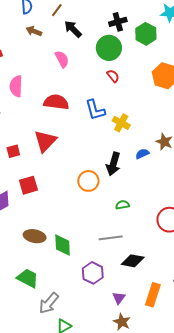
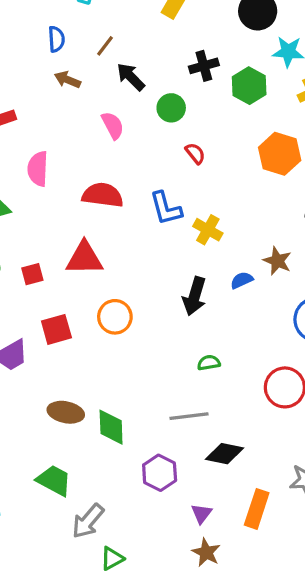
green circle: (109, 48) -> (171, 108), moved, size x0.7
red triangle: (45, 141) -> (84, 258), turned 45
orange circle: (88, 181) -> (115, 317), moved

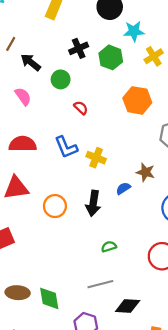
orange circle: (115, 317) -> (55, 206), moved

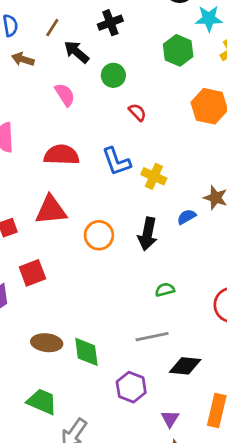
black cross: (79, 48) -> (110, 23), moved

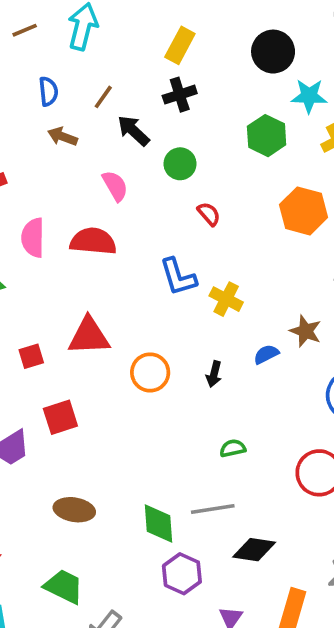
red semicircle: (62, 155) -> (93, 241), moved
black arrow: (148, 234) -> (214, 374), size x0.6
green diamond: (86, 352) -> (159, 523), moved

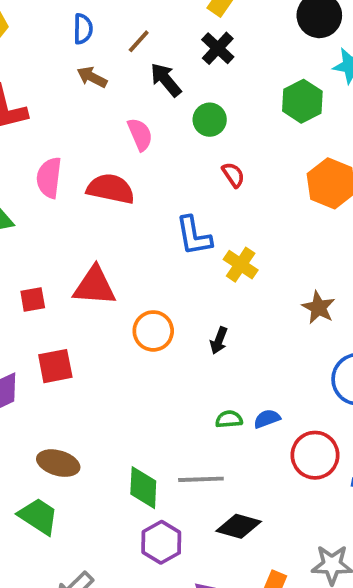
black cross: (180, 95) -> (218, 48), turned -36
blue semicircle: (266, 354) -> (267, 419), moved
green trapezoid: (64, 587) -> (38, 516), moved

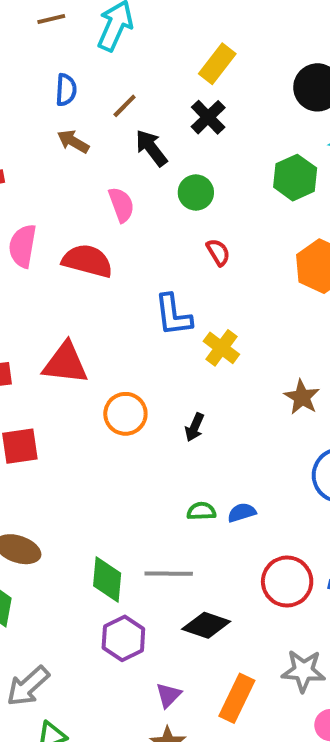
red circle: (315, 455) -> (287, 581), moved

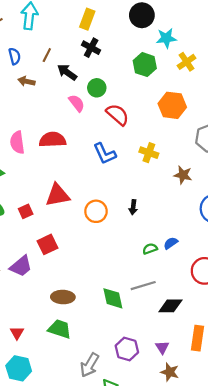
pink semicircle: (121, 205) -> (77, 103), moved
red semicircle: (218, 252) -> (118, 115), size x1.6
yellow cross: (221, 348) -> (149, 153), moved
purple hexagon: (123, 638) -> (127, 349), moved

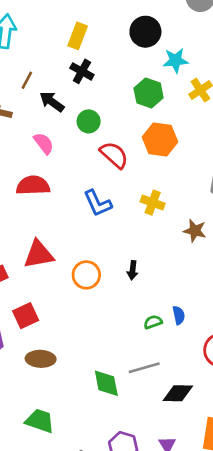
pink semicircle: (77, 103) -> (44, 143), moved
orange hexagon: (172, 105) -> (160, 140), moved
blue semicircle: (171, 243) -> (179, 315), turned 112
brown ellipse: (63, 297) -> (41, 359), moved

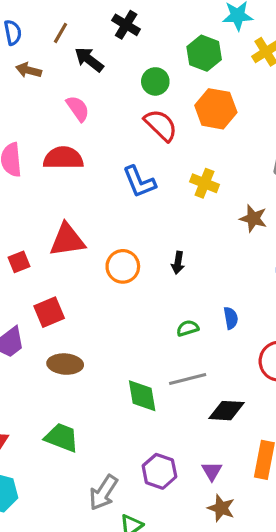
green circle: (89, 121) -> (155, 81), moved
green semicircle: (153, 322) -> (188, 328), moved

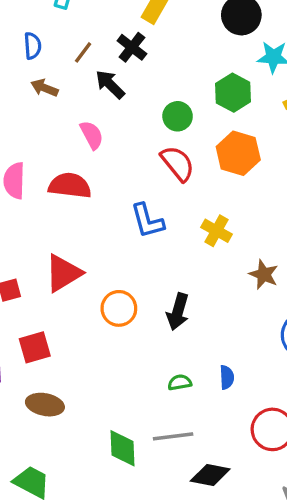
black cross: (126, 25) -> (132, 47), moved
red triangle: (67, 240) -> (63, 273), turned -30
black arrow: (178, 263) -> (178, 312), size x1.5

